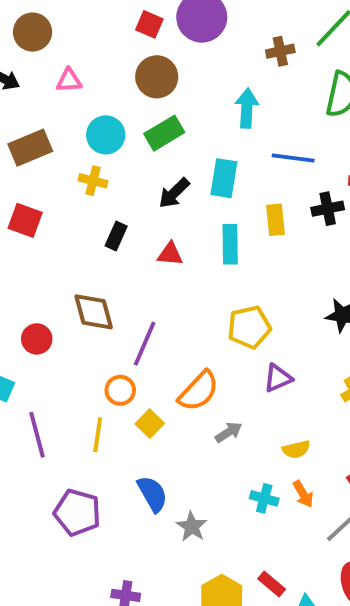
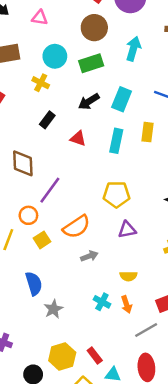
cyan arrow: (247, 108) -> (133, 49), moved

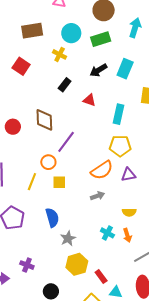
cyan rectangle: (116, 141) -> (118, 114), moved
orange semicircle: (76, 227) -> (102, 170), moved
yellow square: (42, 240) -> (59, 182), turned 32
yellow hexagon: (62, 357) -> (77, 264), moved

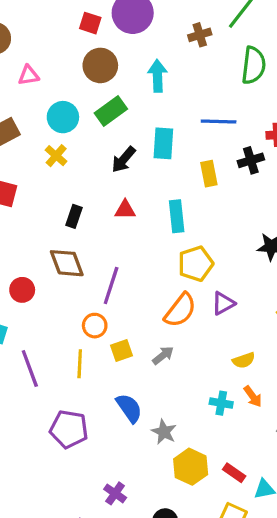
yellow cross: (60, 54) -> (56, 156), turned 32
black rectangle: (65, 85) -> (74, 216), moved
gray arrow: (97, 196) -> (163, 355), moved
purple cross: (27, 265) -> (115, 493), turned 32

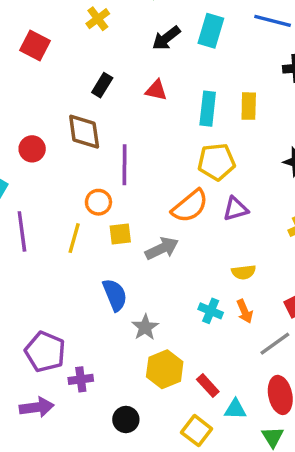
yellow rectangle: (209, 174) -> (249, 106), moved
purple line: (111, 285) -> (125, 165), turned -30
gray arrow: (163, 355) -> (162, 248), size x1.4
purple pentagon: (69, 429) -> (45, 352), moved
purple cross: (115, 493) -> (81, 379), turned 35

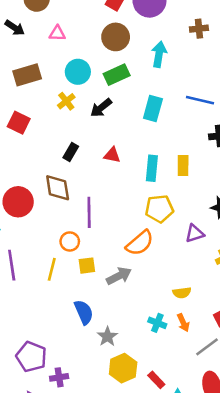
black arrow: (166, 38) -> (101, 108), moved
red circle: (32, 149) -> (18, 202), size x1.5
purple triangle: (236, 209) -> (195, 234), moved

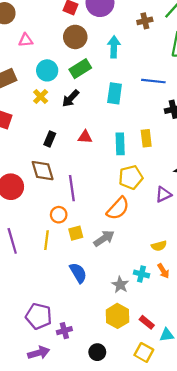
gray star: (107, 336) -> (120, 285), moved

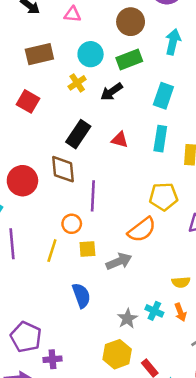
black rectangle: (50, 139) -> (78, 134), size x1.5
cyan rectangle: (120, 144) -> (160, 139), moved

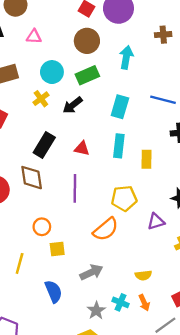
purple line: (93, 196) -> (75, 188), moved
yellow line: (52, 251) -> (20, 263), moved
gray arrow: (119, 261) -> (91, 272), moved

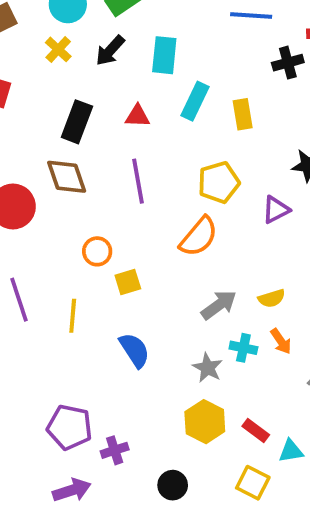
cyan rectangle: (120, 107) -> (164, 55), moved
cyan rectangle: (119, 146) -> (195, 101), turned 30
gray arrow: (91, 272) -> (219, 305), moved

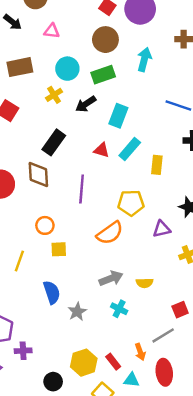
red triangle: (138, 116) -> (101, 150), moved
orange arrow: (281, 341) -> (140, 352), moved
gray star: (208, 368) -> (77, 312), moved
yellow hexagon: (205, 422) -> (84, 363), moved

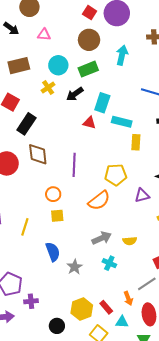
black rectangle: (54, 142) -> (26, 124), moved
cyan rectangle: (130, 149) -> (122, 122), moved, turned 66
red triangle: (101, 150) -> (89, 123), moved
orange circle: (45, 225) -> (53, 194), moved

